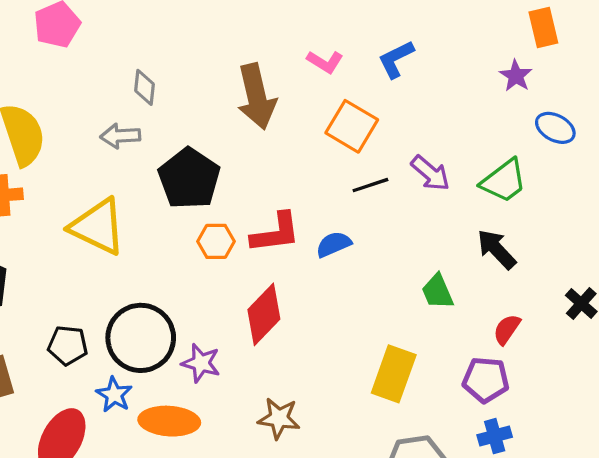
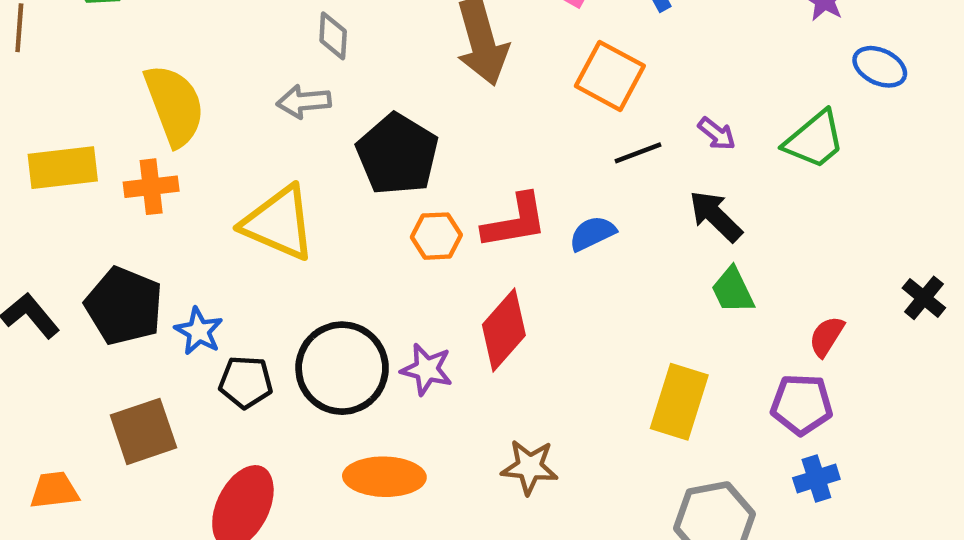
purple arrow: (430, 173) -> (717, 134), size x0.7
black arrow: (497, 249) -> (716, 216), moved
purple star: (201, 363) -> (427, 369), moved
blue star: (114, 395) -> (199, 331), moved

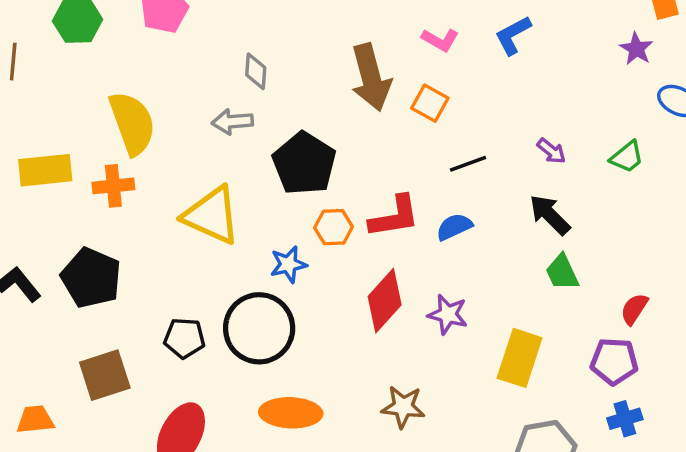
orange square: (610, 76) -> (430, 103), moved, size x0.7
green trapezoid: (814, 140) -> (627, 157), size x0.7
black line: (638, 153) -> (468, 164), moved
blue star: (199, 331) -> (288, 264), moved, turned 30
purple star: (427, 369) -> (448, 314), moved

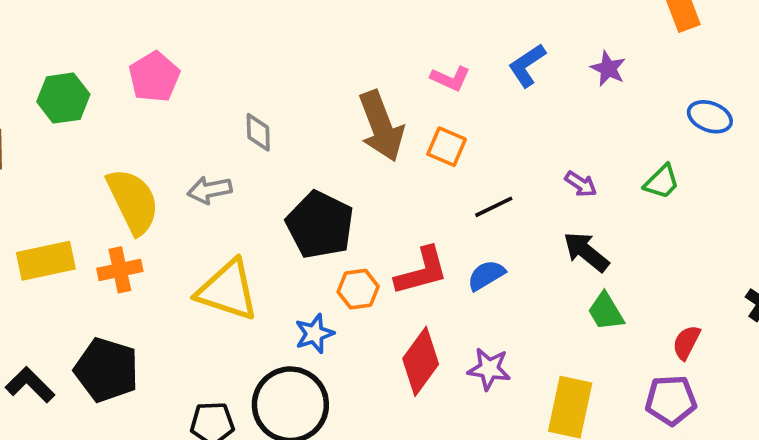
purple star: (636, 49) -> (608, 69), moved
gray arrow: (232, 122) -> (210, 190), moved

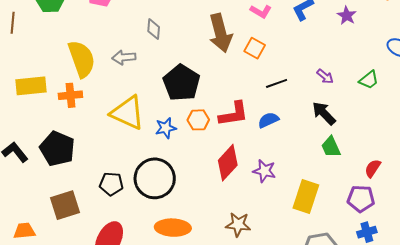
blue star: (314, 334) -> (166, 128), moved

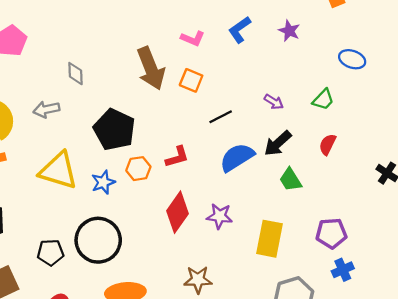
black arrow: (324, 113) -> (278, 143), turned -80
red L-shape: (234, 114) -> (177, 157), size x0.7
blue semicircle: (268, 120) -> (237, 157), moved, size x1.5
red semicircle: (373, 168) -> (327, 144), moved

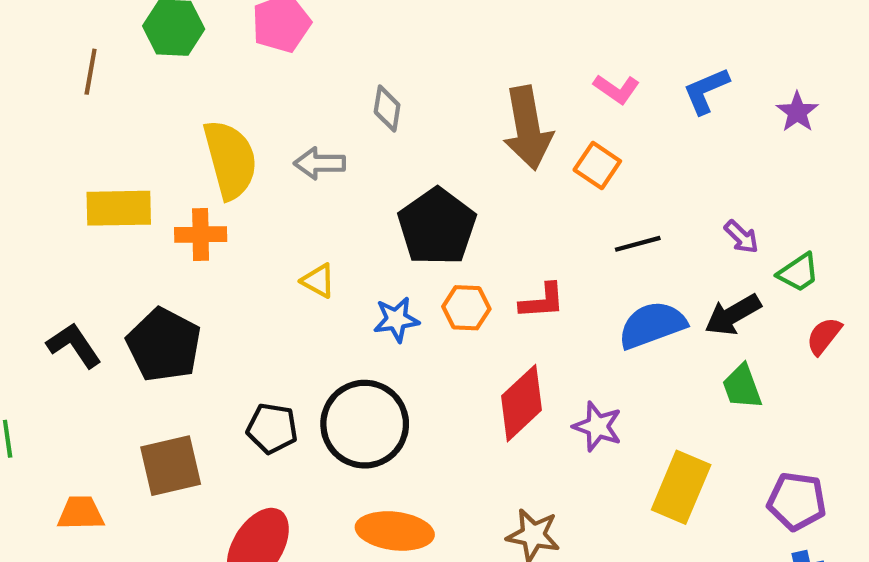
green trapezoid: (323, 100) -> (798, 273), moved
yellow triangle: (58, 171) -> (318, 281), size x0.5

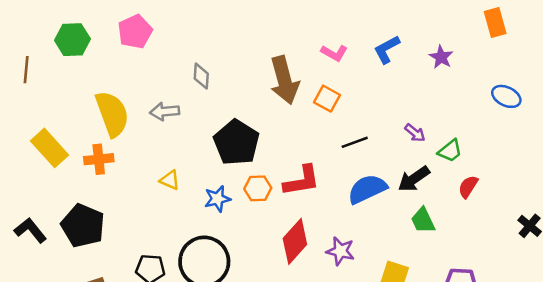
yellow rectangle: (119, 208) -> (50, 148), turned 54
red L-shape: (542, 301) -> (302, 181), size x1.4

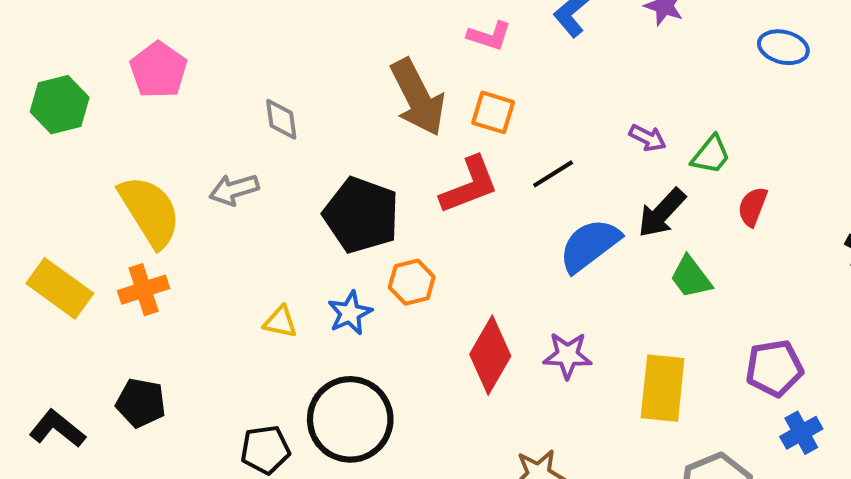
yellow triangle: (170, 180) -> (280, 322), moved
red L-shape: (302, 181) -> (469, 185), moved
black pentagon: (83, 226) -> (141, 403), size x0.7

